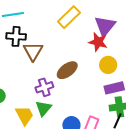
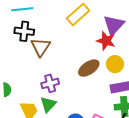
brown ellipse: (67, 70) -> (89, 68), moved

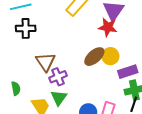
brown triangle: (41, 47) -> (46, 62), moved
yellow circle: (115, 64) -> (110, 56), moved

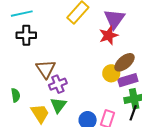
red star: (108, 27) -> (109, 35), turned -30
yellow circle: (110, 56) -> (111, 73), moved
brown ellipse: (94, 57) -> (125, 62), moved

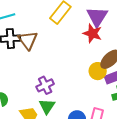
red star: (109, 35) -> (92, 33), turned -30
brown triangle: (46, 69) -> (28, 40), moved

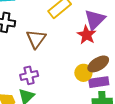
brown triangle: (28, 40) -> (36, 39), moved

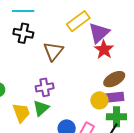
purple triangle: (95, 20) -> (99, 33), moved
yellow circle: (83, 73) -> (99, 100), moved

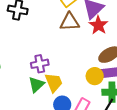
brown triangle: (53, 51) -> (70, 22), moved, turned 50
yellow trapezoid: (21, 113) -> (54, 82), moved

